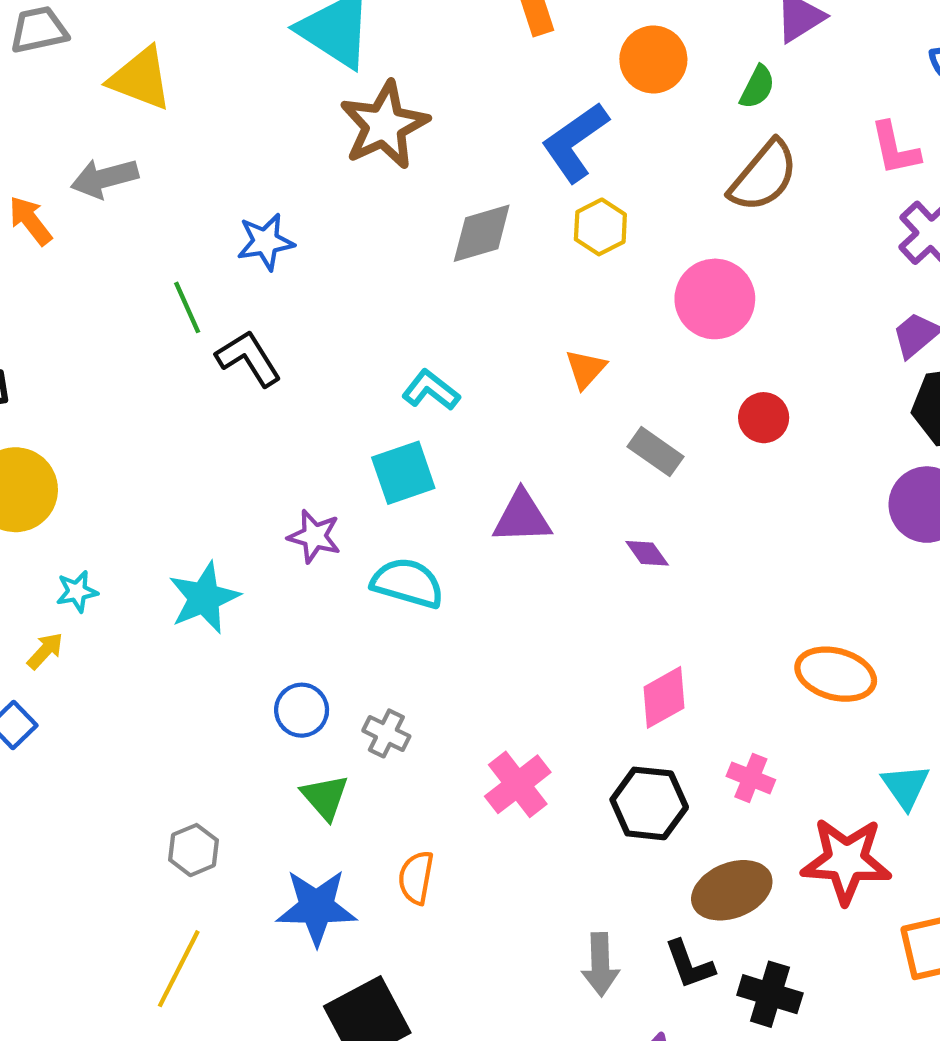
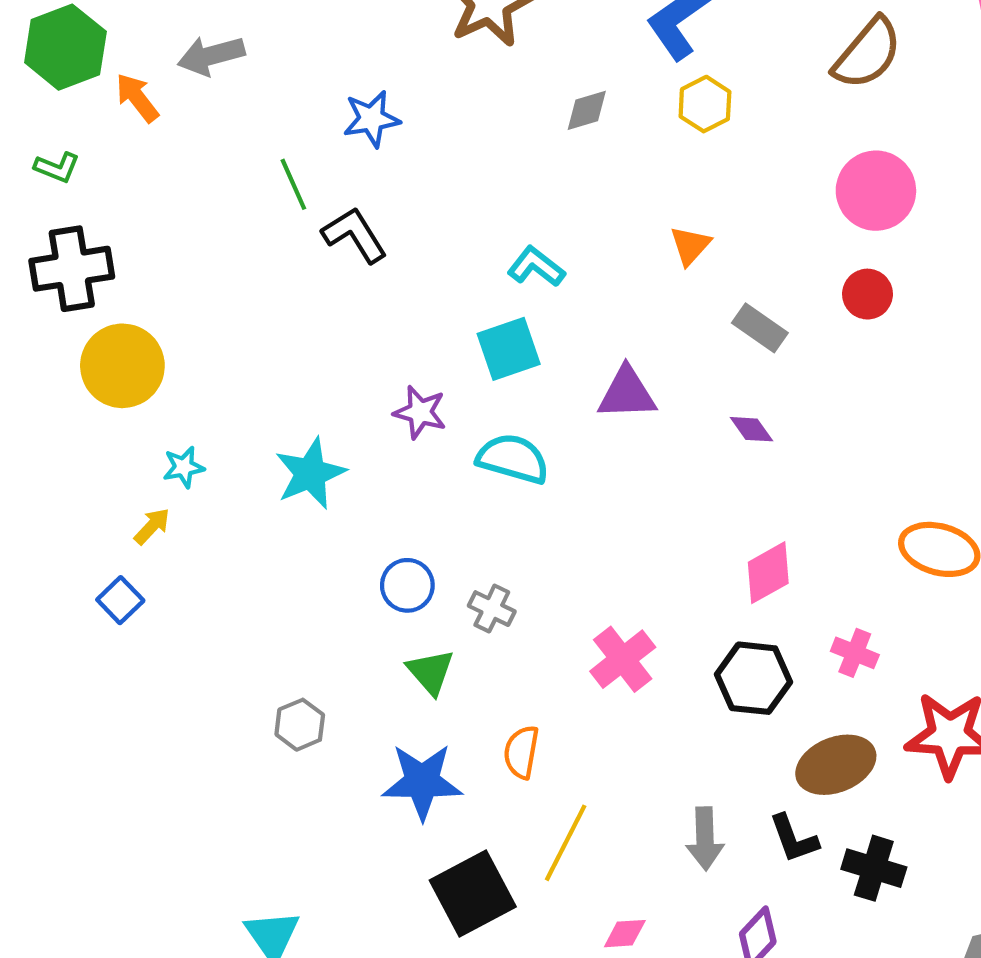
gray diamond: (482, 233) -> (587, 110), size x0.7
pink circle: (715, 299) -> (876, 191), moved
yellow line: (179, 969) -> (566, 843), moved

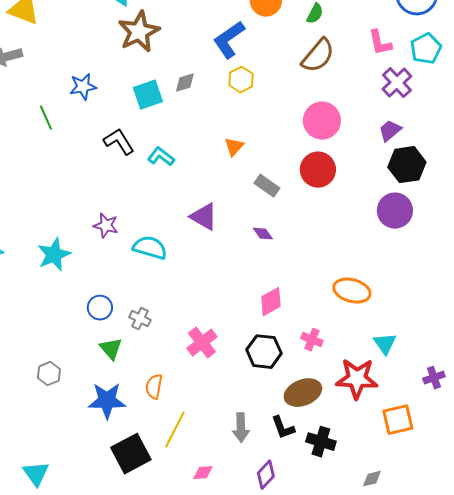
black L-shape: (355, 235) -> (119, 142), moved
red circle: (867, 294) -> (318, 170), size x1.5
cyan square: (509, 349) -> (148, 95), moved
purple triangle: (627, 393) -> (204, 217), turned 32

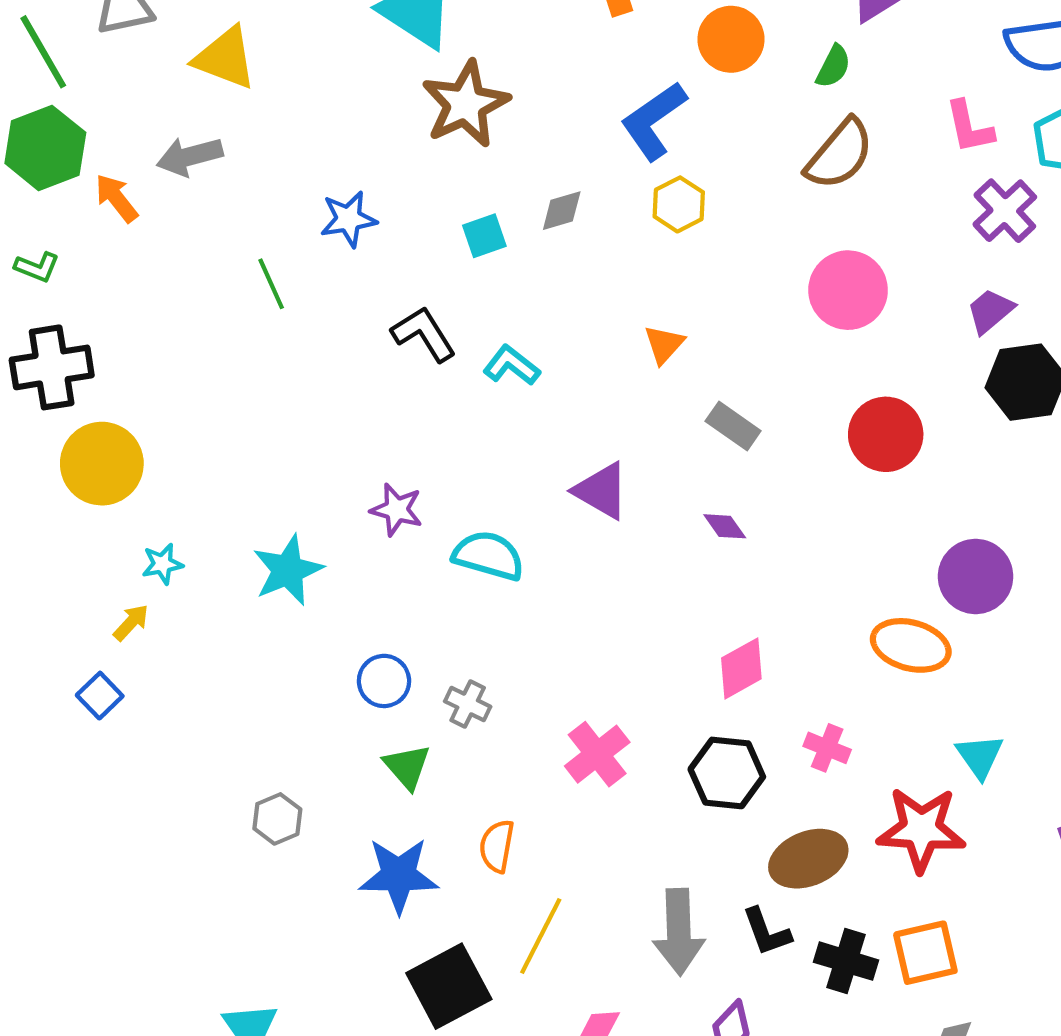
cyan square: (148, 95) -> (484, 236), size x0.7
red circle: (318, 170) -> (886, 434), moved
purple circle: (395, 211) -> (976, 576), moved
orange square: (398, 420) -> (925, 953), moved
gray arrow: (241, 428) -> (679, 932), size x1.4

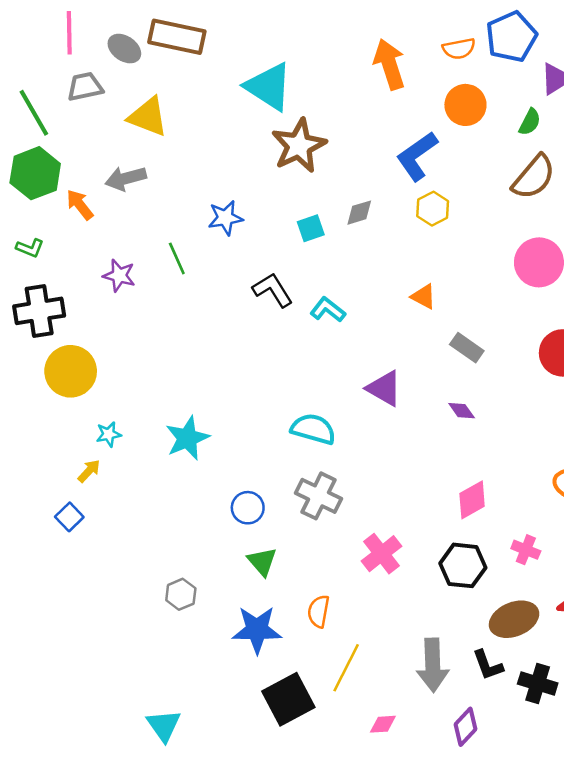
orange triangle: (664, 344) -> (424, 296), turned -44
purple star: (397, 510) -> (119, 276), moved
gray cross: (468, 704) -> (319, 496), moved, size x1.6

